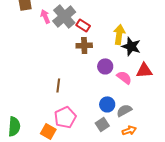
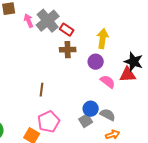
black star: (131, 46) -> (134, 62), moved
purple circle: (105, 66) -> (96, 62), moved
gray semicircle: (124, 110) -> (108, 115), turned 56
gray square: (102, 124) -> (86, 121), moved

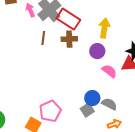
red rectangle: (67, 30) -> (68, 19), size x1.6
brown line: (42, 90) -> (43, 38), moved

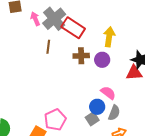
brown cross: (69, 39) -> (81, 56), moved
pink semicircle: (109, 71) -> (108, 93), moved
gray semicircle: (109, 104) -> (114, 113), turned 84

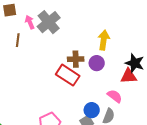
red rectangle: (73, 28) -> (68, 75), moved
brown line: (48, 47) -> (18, 40), moved
pink semicircle: (108, 93) -> (115, 96), moved

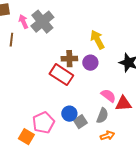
yellow arrow: (104, 40) -> (97, 40), turned -36
red triangle: (129, 76) -> (123, 104), moved
blue circle: (92, 110) -> (69, 114), moved

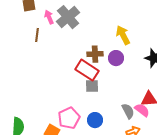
pink semicircle: (108, 96) -> (142, 110), moved
blue circle: (69, 114) -> (95, 120), moved
gray semicircle: (102, 116) -> (128, 111), turned -49
gray square: (80, 122) -> (92, 86), moved, turned 32

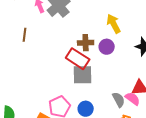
brown line: (37, 35) -> (25, 35), moved
gray square: (92, 86) -> (83, 75), size x1.5

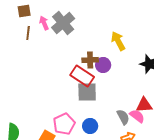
brown line: (25, 35) -> (28, 33), moved
purple circle: (107, 47) -> (103, 65), moved

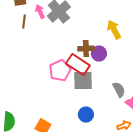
gray semicircle: (123, 117) -> (119, 90), moved
pink pentagon: (64, 124) -> (60, 71), moved

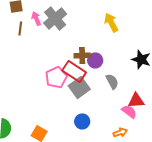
yellow arrow: (114, 30) -> (111, 22), moved
gray square: (83, 81) -> (79, 87), turned -35
gray semicircle: (119, 90) -> (112, 81), moved

